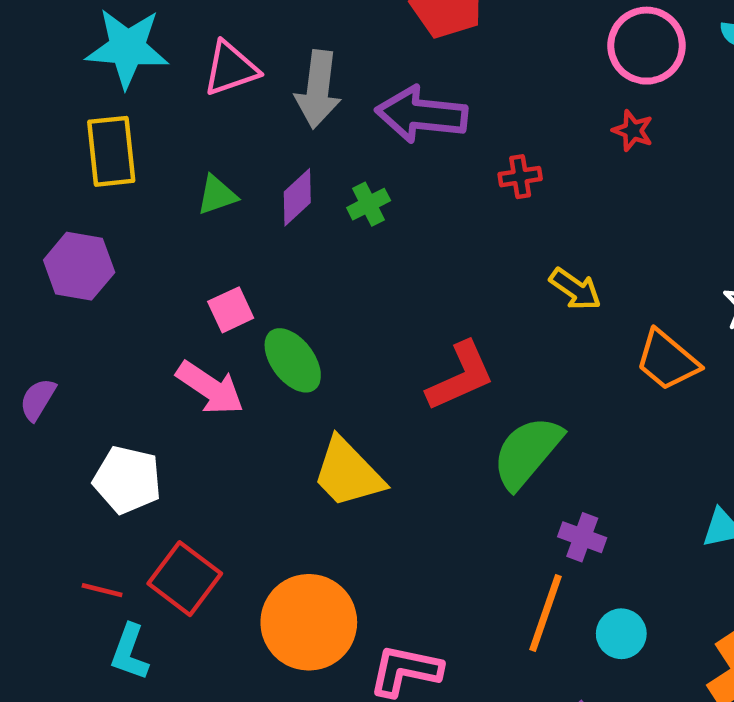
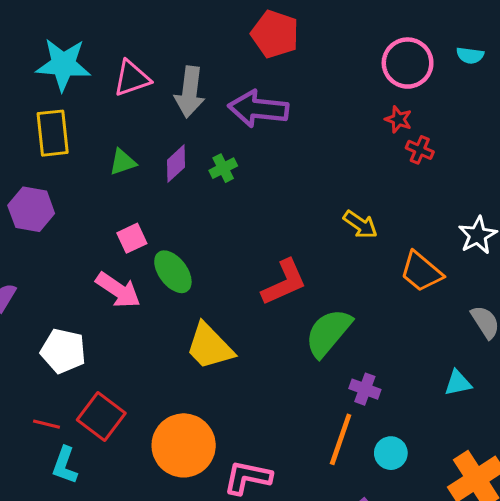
red cross: (520, 177) -> (420, 150), moved, turned 32

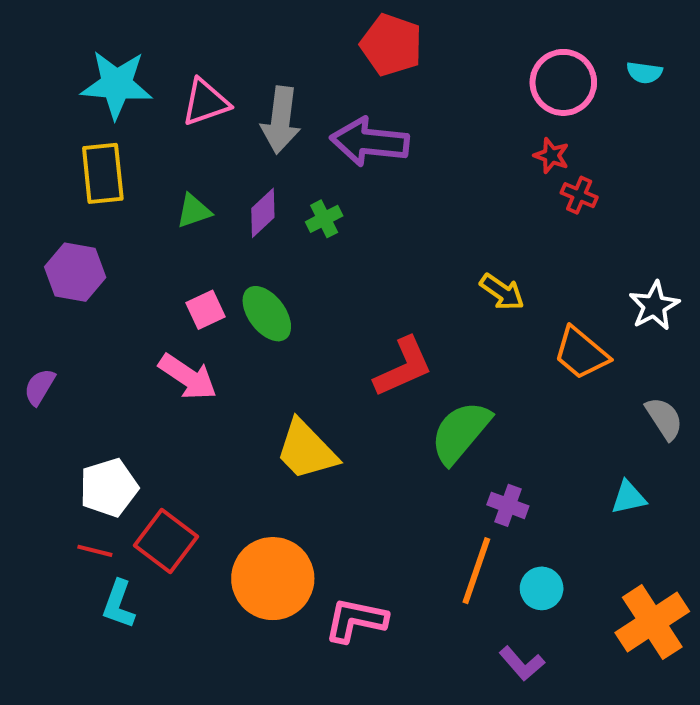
green ellipse: (173, 272) -> (267, 314), moved
white pentagon: (63, 351) -> (109, 488), moved, turned -30

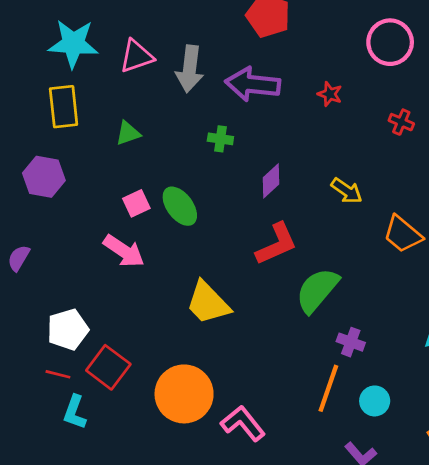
red star: (551, 156) -> (330, 94), moved
purple diamond: (263, 213) -> (271, 181), moved
green cross: (324, 219) -> (220, 139), turned 35
pink L-shape: (356, 620) -> (243, 423), turned 39

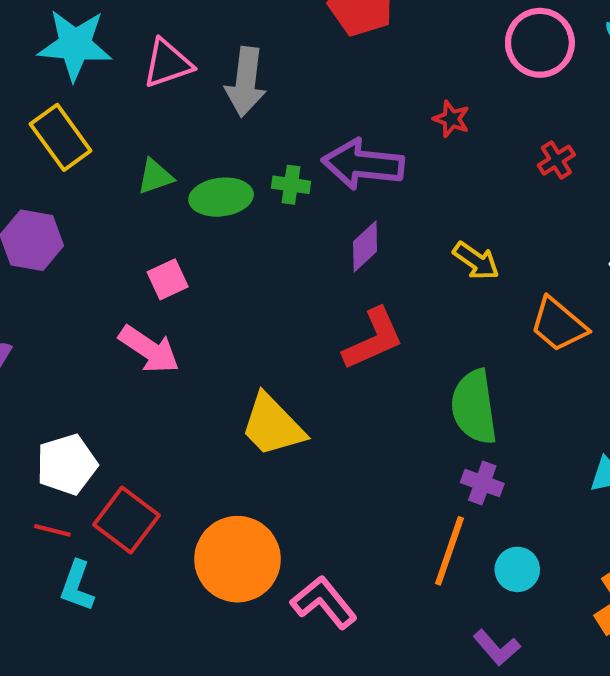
purple arrow: (253, 84) -> (363, 164), moved
yellow rectangle: (64, 107) -> (61, 137), turned -30
red cross: (401, 122) -> (556, 160), turned 35
green ellipse: (180, 206) -> (221, 197), moved, turned -60
green semicircle: (317, 290) -> (474, 407), moved, turned -48

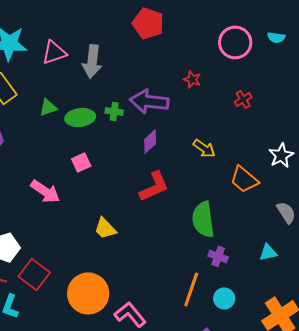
pink square: (168, 279) -> (81, 162), moved
yellow trapezoid: (272, 425) -> (105, 228), size x0.7
purple cross: (482, 483) -> (218, 256), moved

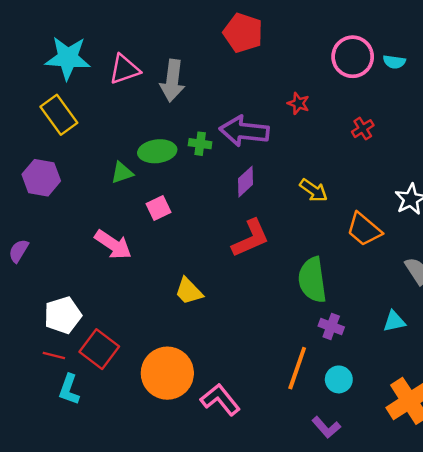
cyan semicircle: (276, 37) -> (394, 62), moved
green triangle: (48, 107) -> (122, 173), moved

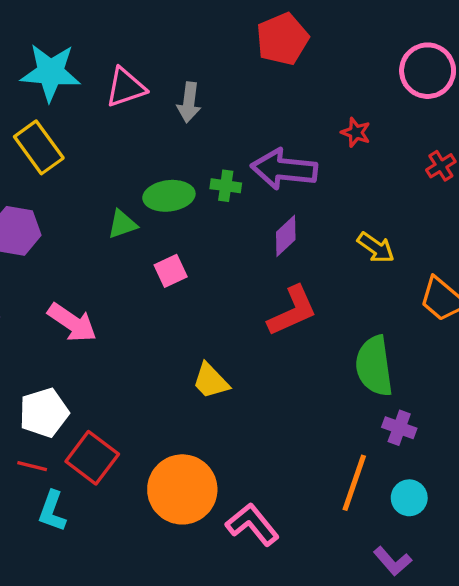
red pentagon: (243, 33) -> (282, 39), turned 30
gray arrow: (172, 81) -> (189, 102), size x0.7
pink arrow: (113, 245) -> (72, 323), moved

